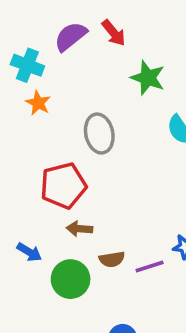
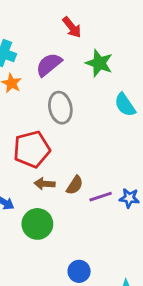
purple semicircle: (71, 36) -> (49, 65), moved
brown semicircle: (112, 259) -> (75, 185), moved, turned -48
purple line: (150, 266) -> (101, 197), moved

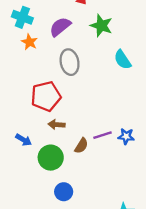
brown semicircle: (75, 185) -> (81, 146), moved
blue circle: (79, 271) -> (64, 192), moved

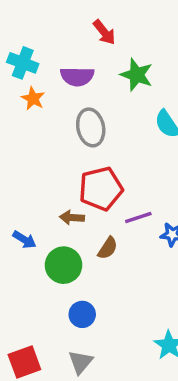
purple semicircle: (60, 27) -> (77, 76), turned -140
red pentagon: (46, 96) -> (101, 189), moved
purple line: (103, 135) -> (138, 218), moved

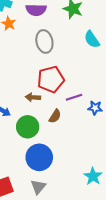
blue circle: (82, 314) -> (39, 157), size x1.6

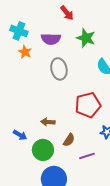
red pentagon: (51, 79) -> (88, 105), moved
purple line: (74, 97) -> (87, 156), moved

